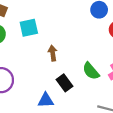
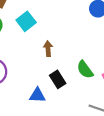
cyan square: (29, 28) -> (26, 21), turned -30

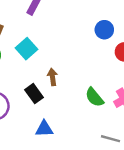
black rectangle: (58, 79) -> (34, 94), moved

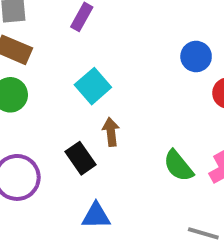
cyan square: (27, 49) -> (93, 86), moved

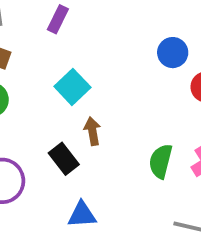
green semicircle: (178, 166) -> (161, 161), turned 56

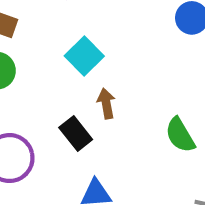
green semicircle: (161, 161) -> (180, 135), turned -44

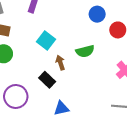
green semicircle: (180, 135) -> (85, 51), moved, turned -66

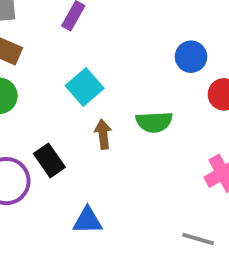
black rectangle: (47, 80) -> (49, 160), moved

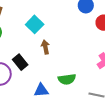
green semicircle: (154, 122) -> (67, 79), moved

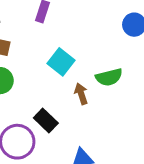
green semicircle: (67, 79) -> (109, 77), moved

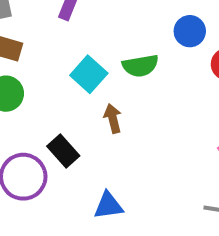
green semicircle: (109, 77) -> (140, 66), moved

